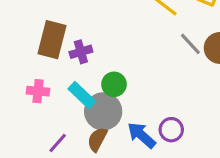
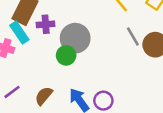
cyan rectangle: (82, 95) -> (19, 32), moved
gray circle: (103, 111) -> (75, 38), moved

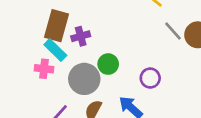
gray circle: (75, 38) -> (84, 79), moved
purple circle: (103, 101) -> (150, 78), moved

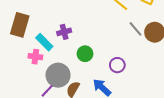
brown rectangle: (57, 26) -> (20, 25), moved
gray circle: (84, 79) -> (58, 75), moved

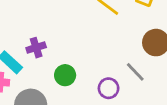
gray line: (136, 29) -> (135, 72), moved

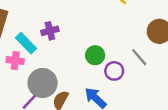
green circle: (65, 75) -> (95, 55), moved

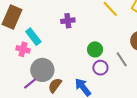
purple cross: (50, 31) -> (68, 21), moved
green circle: (95, 55) -> (95, 49), moved

